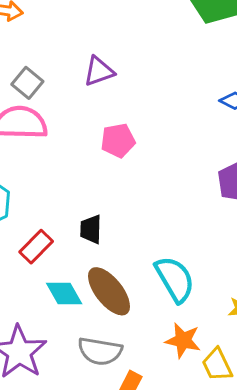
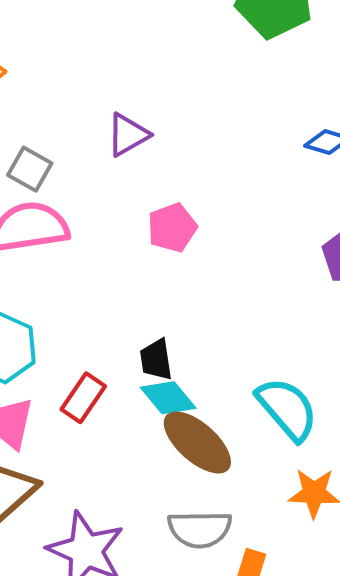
cyan diamond: (64, 294) -> (168, 398), moved

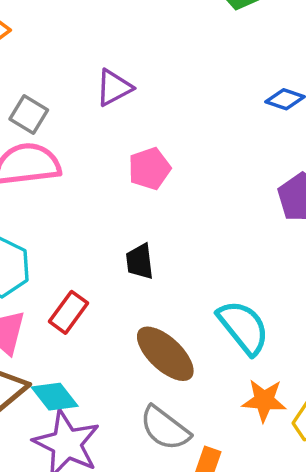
black trapezoid: (156, 360) -> (140, 261), moved
cyan diamond: (168, 398) -> (55, 397), moved
gray semicircle: (200, 529) -> (165, 428), turned 36

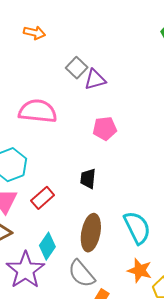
gray square: (29, 115) -> (77, 68), moved
brown ellipse: (165, 354) -> (91, 233), turned 45
cyan diamond: (55, 397) -> (47, 246), moved, turned 60

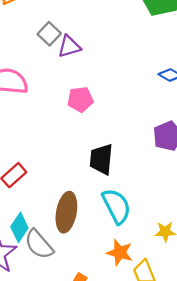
black trapezoid: (88, 179) -> (101, 159), moved, size x1.4
gray semicircle: (82, 274) -> (39, 244), moved

